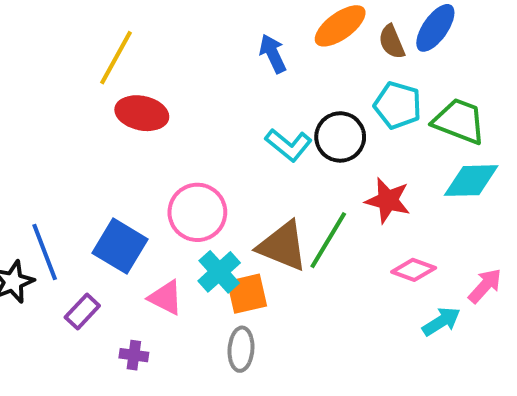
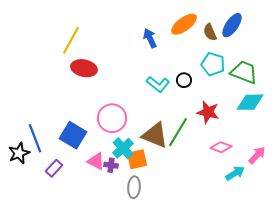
black circle: (340, 137) -> (184, 80), size x0.6
purple cross: (134, 355) -> (111, 165), moved

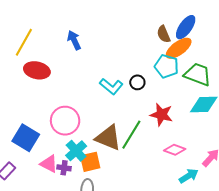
orange ellipse: (184, 24) -> (179, 48), moved
blue arrow: (150, 38) -> (74, 40), moved

